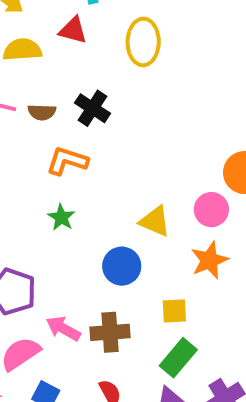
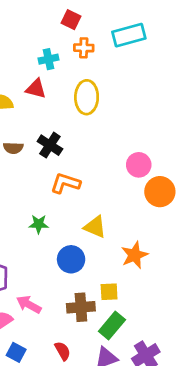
orange L-shape: (67, 161) -> (65, 183), moved
pink circle: (211, 210) -> (139, 165), moved
green star: (61, 217) -> (39, 224), moved, turned -30
brown cross: (110, 332) -> (81, 307), moved

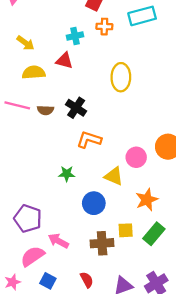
yellow ellipse: (87, 97) -> (121, 77), moved
pink circle: (139, 165) -> (136, 157), moved
green rectangle: (112, 326) -> (154, 234), moved

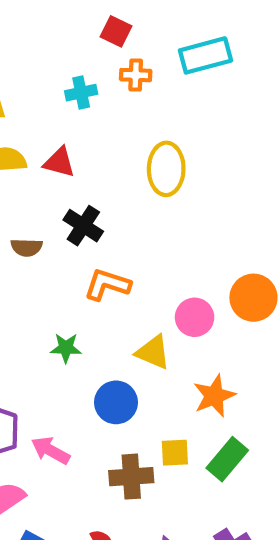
red triangle: (64, 61) -> (59, 162), moved
brown semicircle: (45, 110) -> (27, 247), moved
pink arrow: (58, 241) -> (51, 450), moved

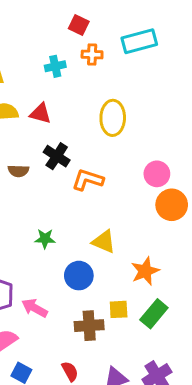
orange L-shape: (107, 285) -> (88, 180), moved
pink circle: (195, 317) -> (157, 174), moved

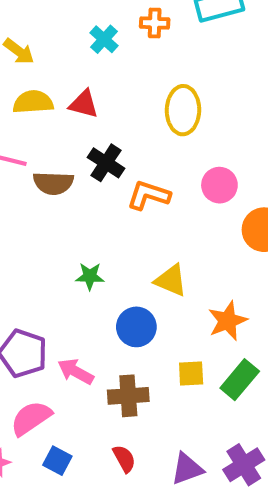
cyan cross: (55, 66) -> (104, 39), turned -36
brown semicircle: (18, 171) -> (53, 183), size x1.4
pink circle: (157, 174) -> (219, 185), moved
brown cross: (89, 326) -> (128, 396), moved

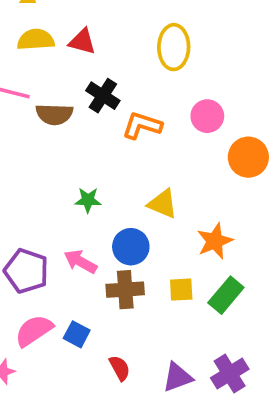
pink arrow: (76, 372) -> (80, 262), moved
brown cross: (128, 396) -> (125, 290), moved
blue square: (57, 461) -> (77, 334), moved

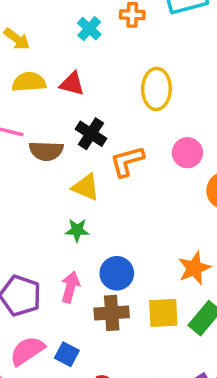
orange L-shape: (142, 125) -> (127, 161), turned -33
yellow triangle: (163, 204) -> (86, 187), moved
pink arrow: (80, 262) -> (70, 287), turned 76
yellow square: (181, 290) -> (163, 313), size x1.4

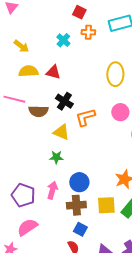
yellow ellipse: (156, 89) -> (115, 74), moved
blue square: (67, 354) -> (80, 229), moved

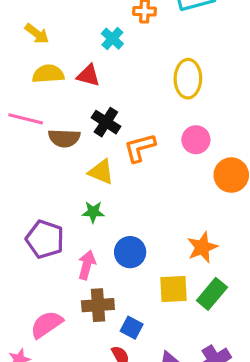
cyan cross: (63, 40) -> (112, 39), moved
purple pentagon: (23, 195) -> (45, 239), moved
brown cross: (76, 205) -> (98, 305), moved

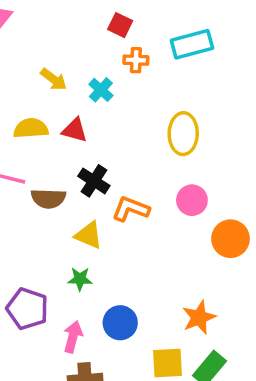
yellow arrow: (37, 34) -> (54, 79), moved
orange L-shape: (140, 148) -> (131, 209), turned 36

